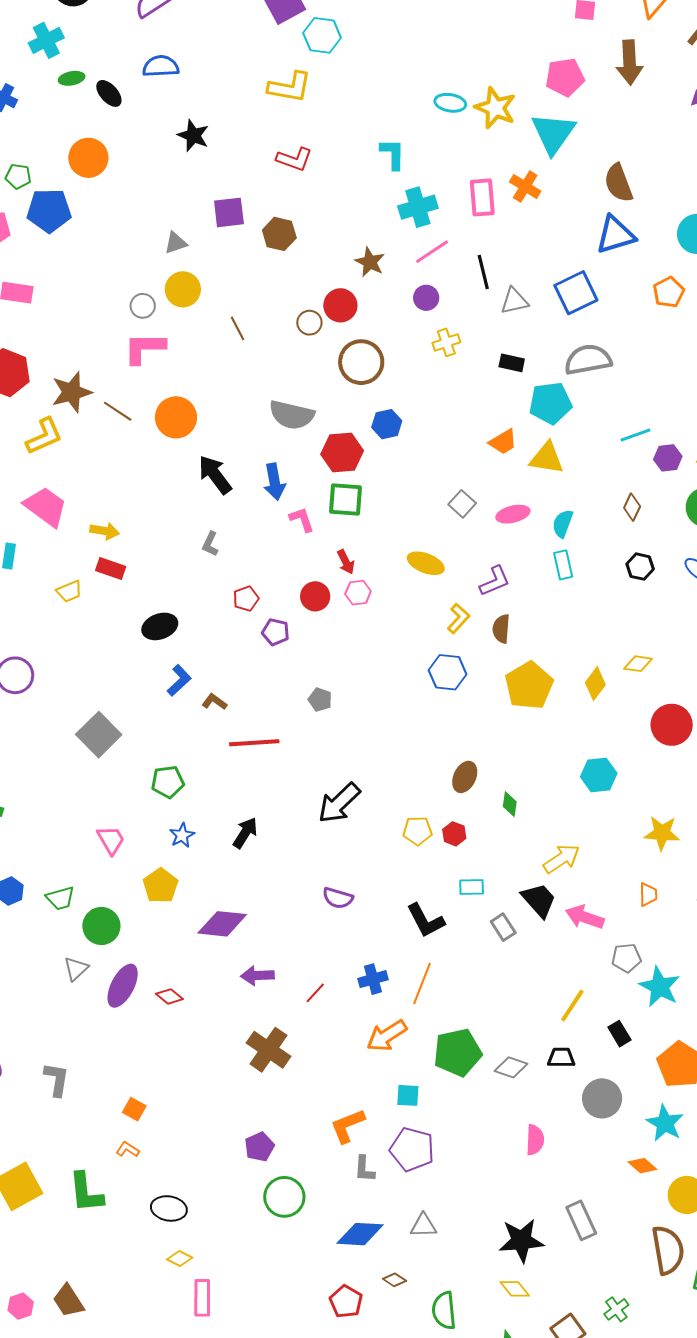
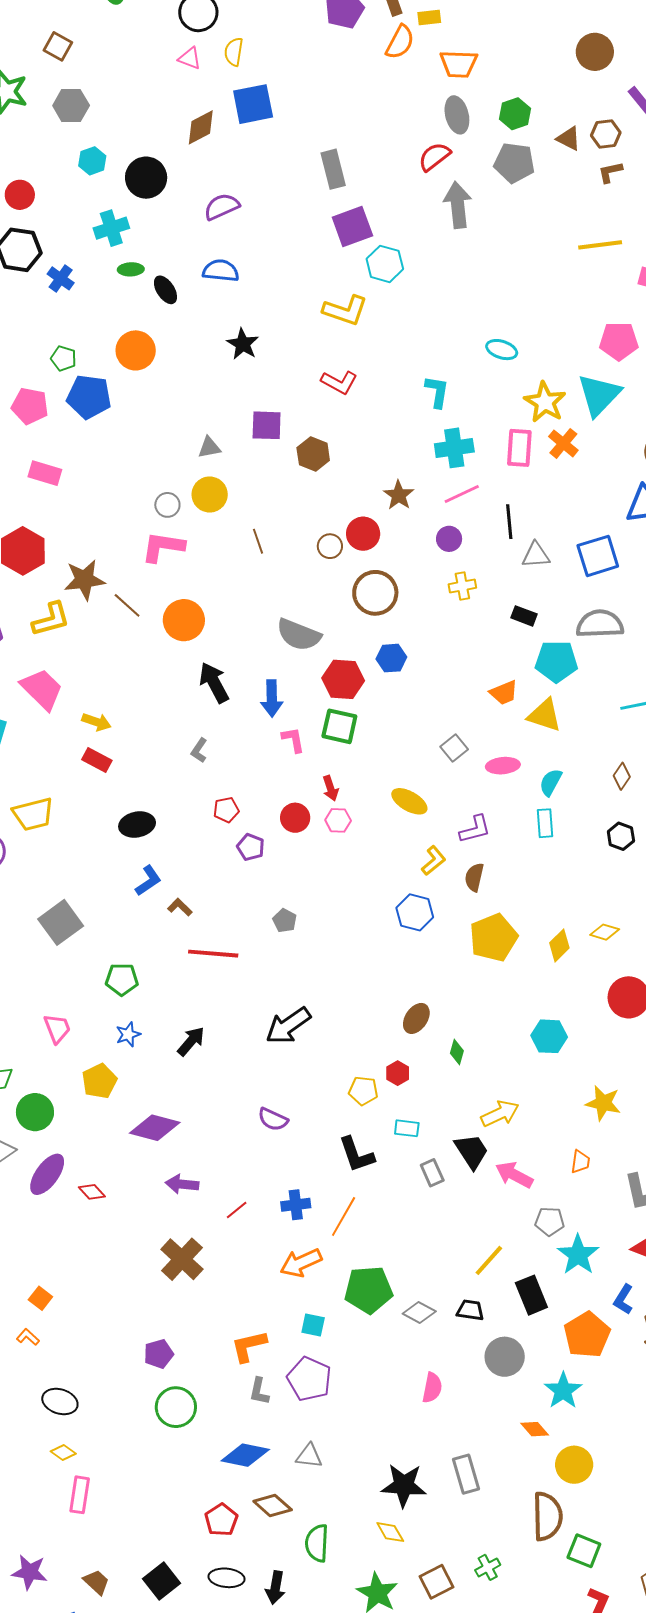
yellow star: (495, 108) -> (545, 402), moved
yellow trapezoid: (69, 591) -> (33, 814), moved, size x1.6
yellow pentagon: (418, 831) -> (363, 1091), moved
black rectangle: (619, 1034) -> (531, 1295), size x1.5
brown diamond: (394, 1280) -> (273, 1505), size x1.6

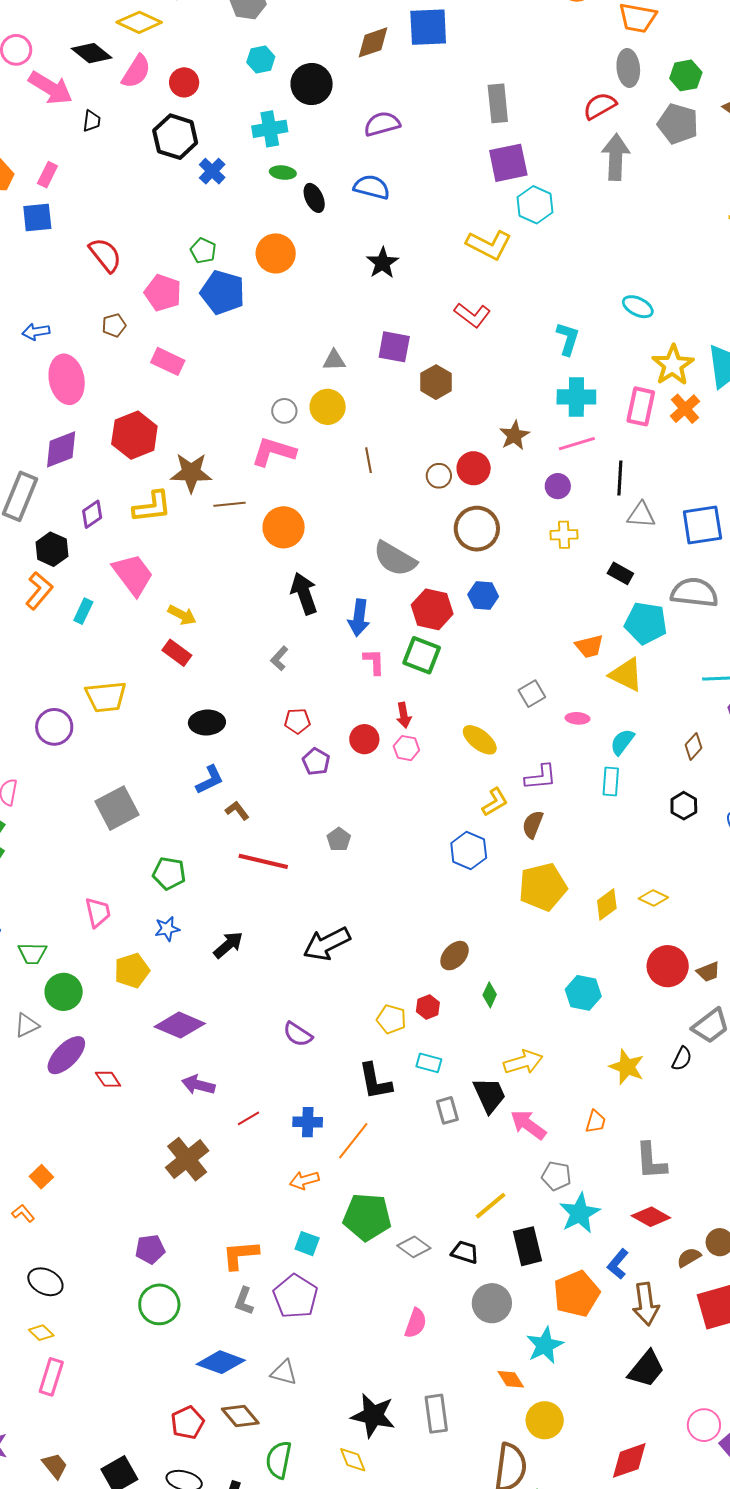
brown line: (127, 605) -> (230, 504), turned -56
pink ellipse: (503, 766) -> (578, 718), size x0.7
orange arrow: (301, 1263) -> (304, 1180), size x0.7

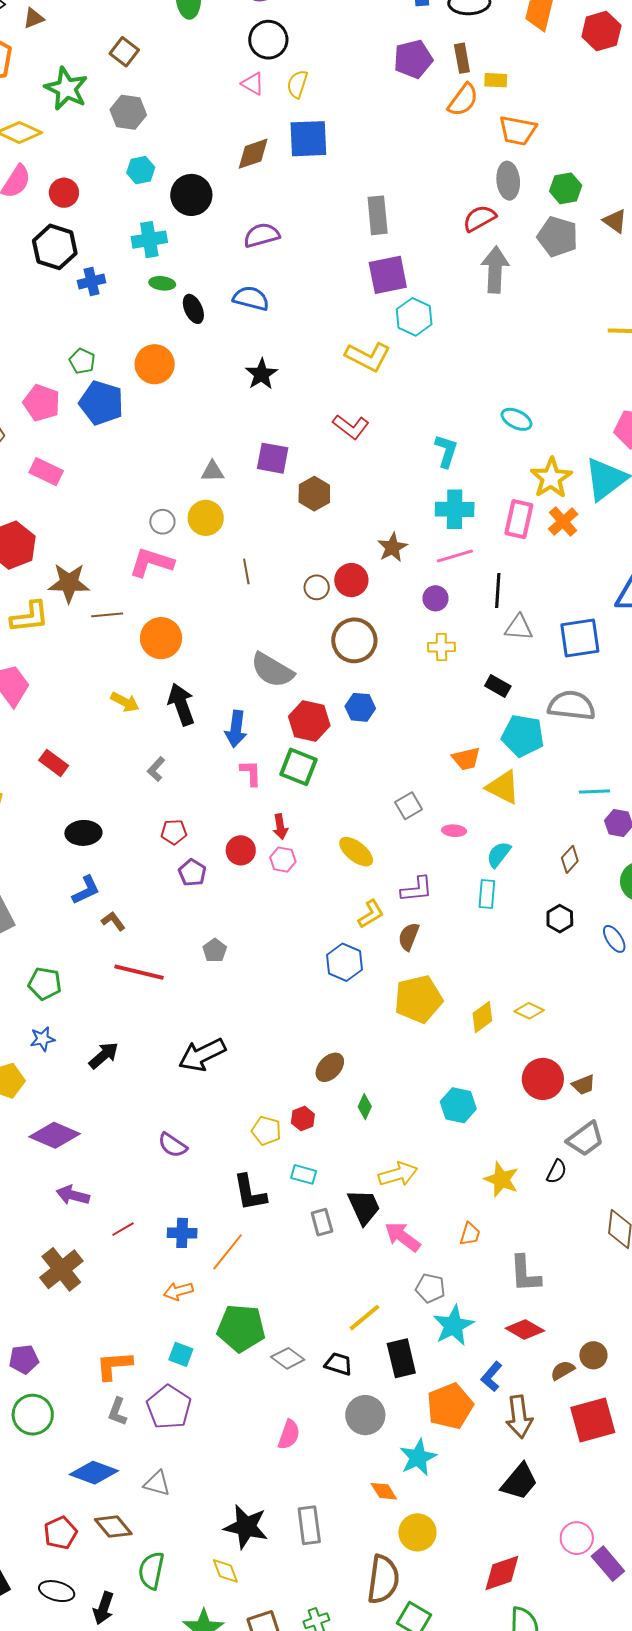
blue cross: (212, 171) -> (92, 282), turned 32
yellow arrow: (182, 615) -> (125, 702), moved

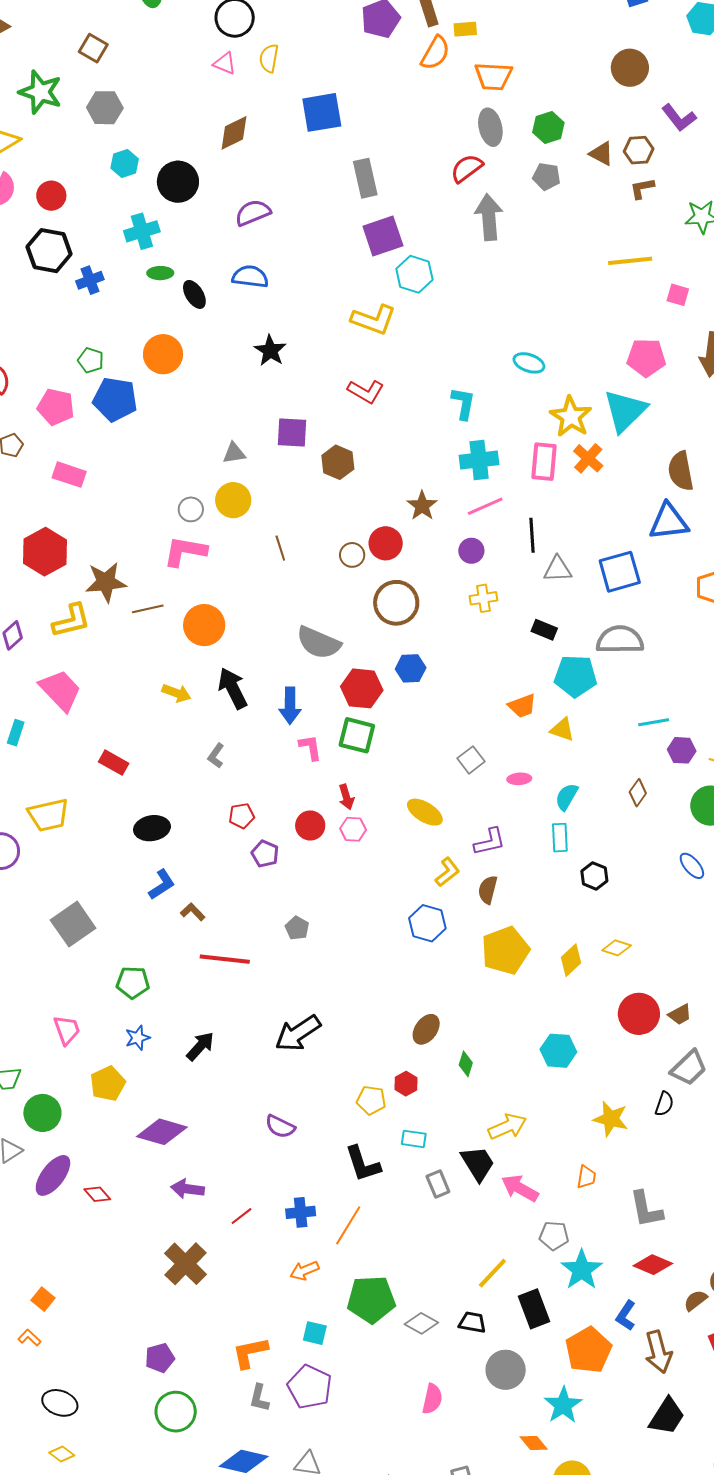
blue square: (308, 139) -> (322, 112), moved
gray pentagon: (558, 237) -> (546, 176), size x0.7
yellow triangle: (503, 787) -> (562, 730), size x0.7
black hexagon: (560, 919) -> (594, 876), moved

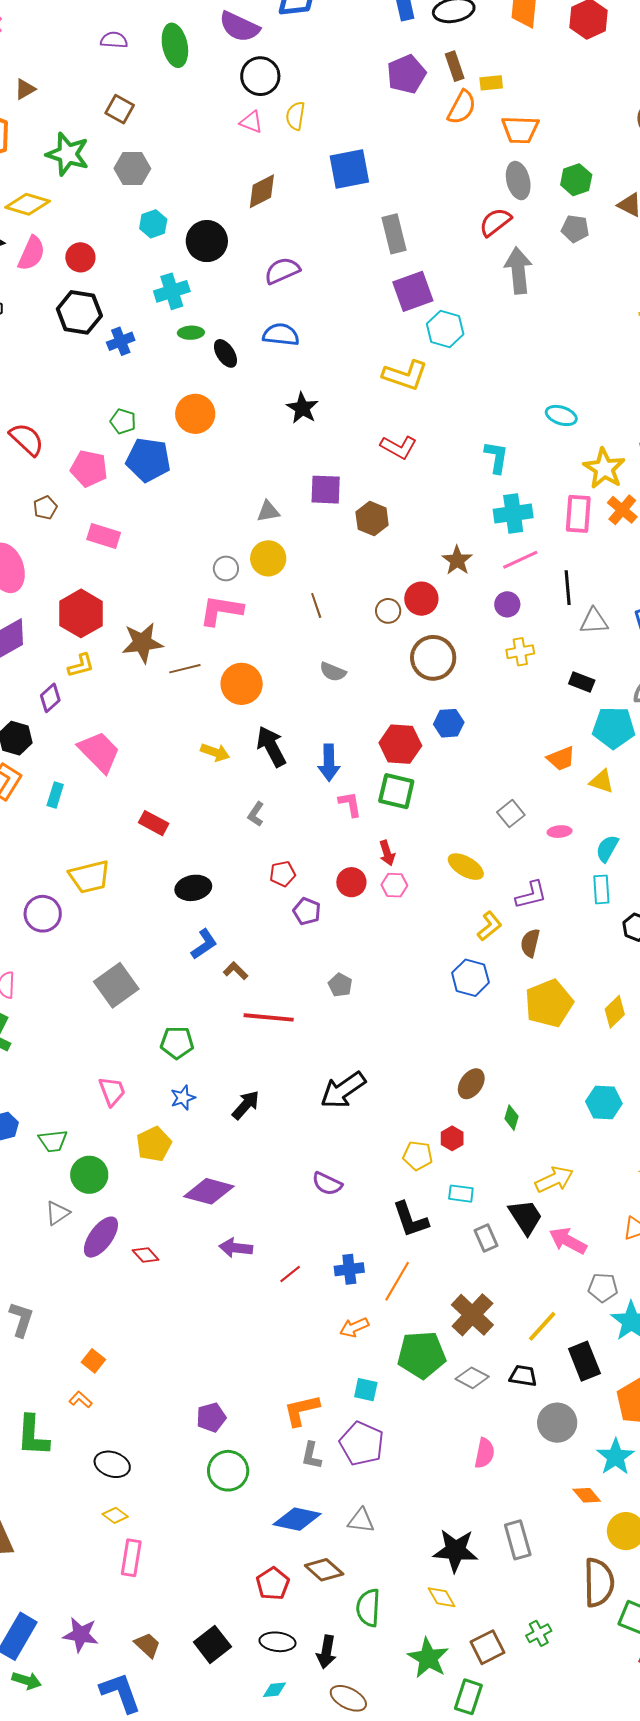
yellow L-shape: (71, 621) -> (81, 665), moved, size x0.7
gray semicircle: (319, 643) -> (333, 672), moved, size x0.6
brown cross: (186, 1264) -> (472, 1315), moved

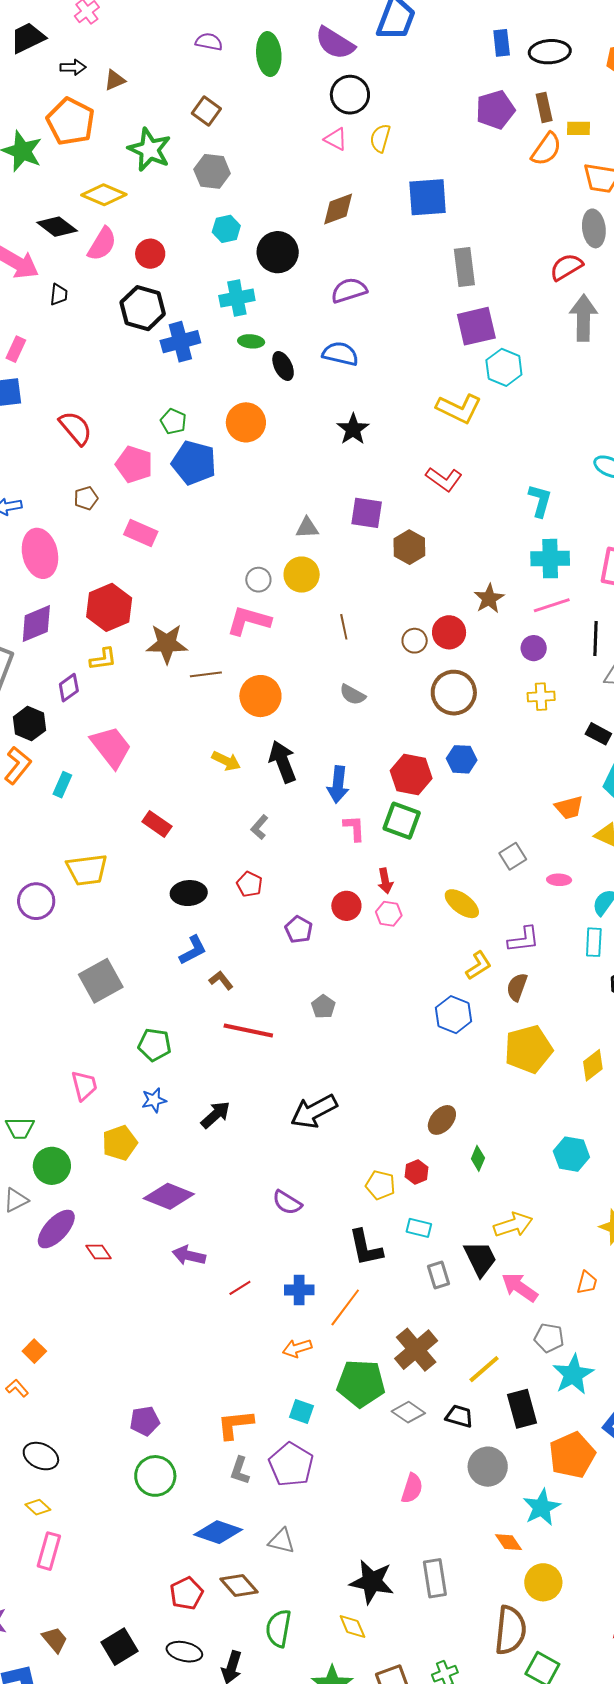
blue cross: (121, 341) -> (180, 342), size x1.4
red pentagon: (283, 874) -> (249, 884), moved, turned 30

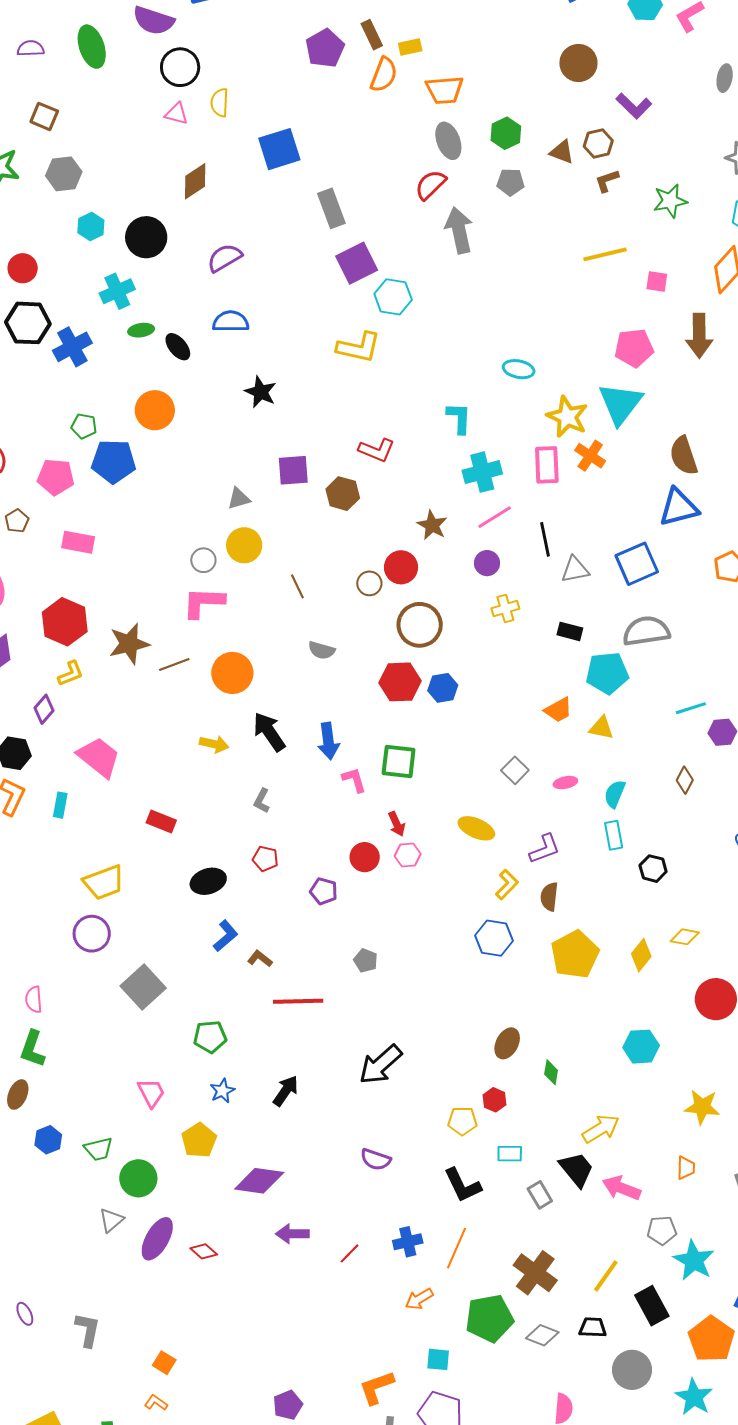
red L-shape: (444, 479) -> (377, 450), moved
red hexagon: (411, 774) -> (400, 682), moved
purple circle: (36, 901) -> (92, 934), moved

